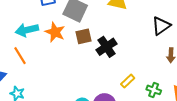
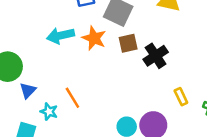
orange line: (20, 56) -> (72, 98), moved
yellow rectangle: (128, 81) -> (181, 97), turned -72

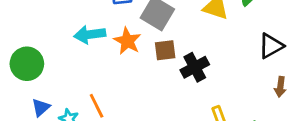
blue triangle: (28, 90) -> (41, 107), moved

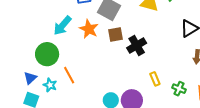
cyan arrow: (90, 34) -> (62, 26), turned -40
green circle: (27, 64) -> (47, 54), moved

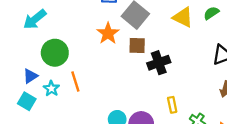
cyan arrow: (62, 26) -> (35, 19), moved

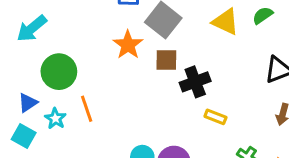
yellow rectangle: (172, 105) -> (215, 117), moved, turned -56

